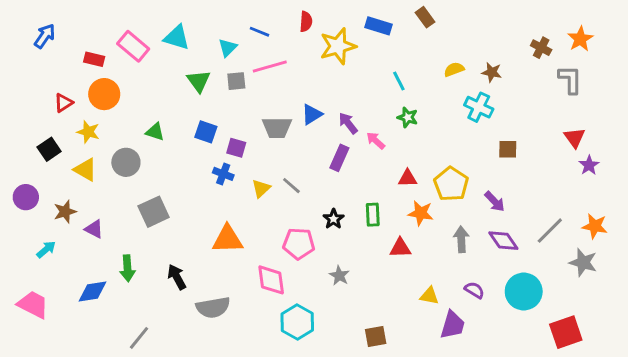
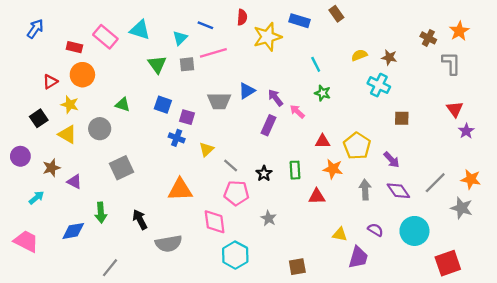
gray line: (291, 186) -> (231, 165), moved

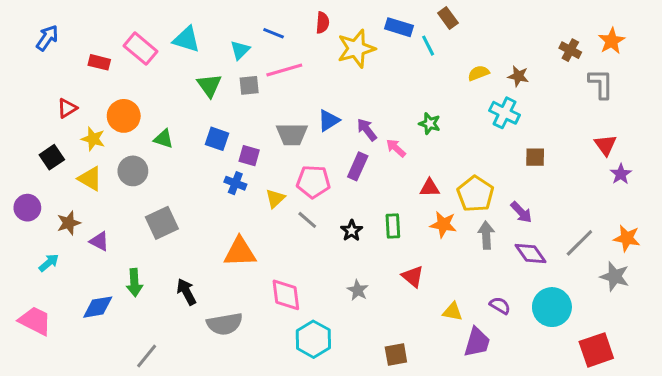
cyan line: (316, 64) -> (428, 46), moved
orange circle: (82, 75) -> (124, 116), moved
gray arrow: (365, 190) -> (486, 235), moved
pink pentagon: (236, 193) -> (313, 182), moved
red triangle: (317, 196) -> (413, 276), moved, turned 42

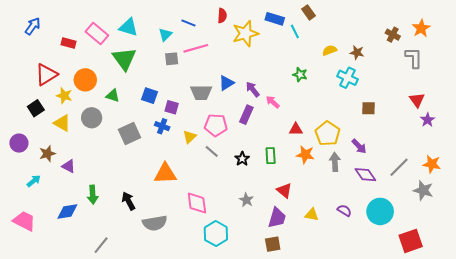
green triangle: (209, 85) -> (124, 59), moved, size x1.4
red triangle: (67, 108) -> (46, 75), size x1.6
green star: (430, 124) -> (300, 75), moved
gray square: (162, 223) -> (130, 134), moved
purple trapezoid: (477, 342) -> (277, 218), moved

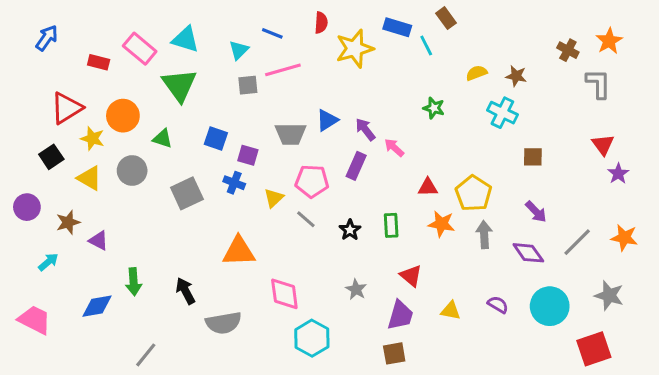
purple arrow: (359, 146) -> (536, 212), moved
gray star: (423, 190) -> (609, 295), moved

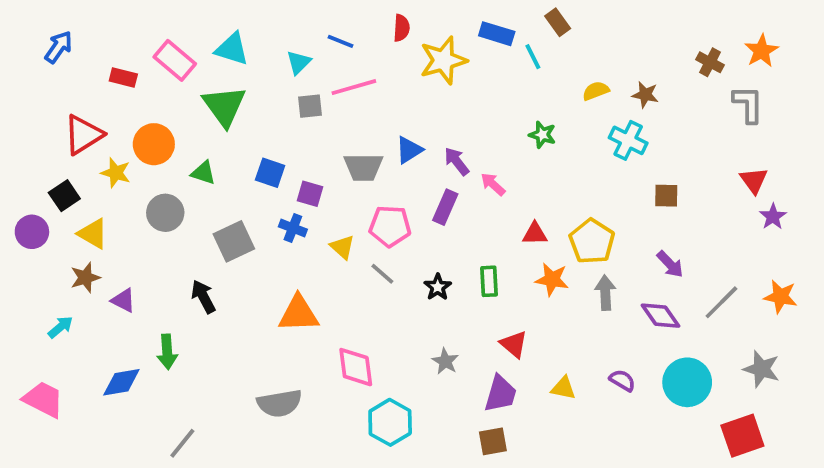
yellow triangle: (89, 178) -> (93, 234), moved
yellow triangle: (274, 198) -> (342, 247), turned -35
purple circle: (27, 207) -> (32, 232), moved
black arrow: (185, 291) -> (203, 297), moved

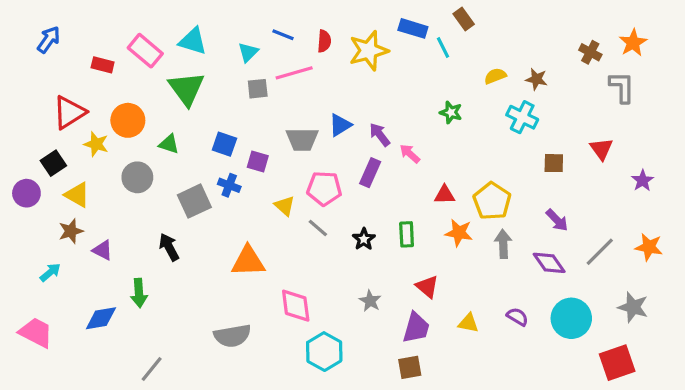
red semicircle: (401, 28) -> (324, 41), moved
red triangle: (754, 180) -> (601, 149), moved
blue cross: (293, 228) -> (229, 185), moved

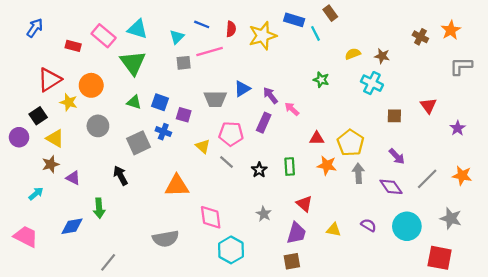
gray L-shape: (622, 87) -> (461, 66), moved, turned -90
green triangle: (169, 144) -> (134, 102), moved
red square: (617, 363) -> (440, 258), turned 30

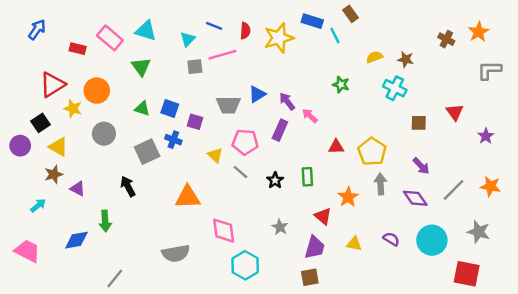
green triangle: (133, 63) -> (141, 67), size x0.7
orange star: (327, 165) -> (348, 197), moved, turned 30

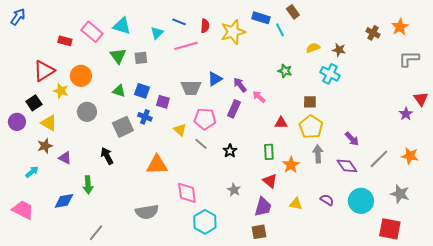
blue arrow: (37, 30) -> (18, 17), moved
gray square: (195, 67) -> (141, 58), moved
red triangle: (455, 112) -> (421, 99), moved
brown square: (419, 123) -> (310, 102), moved
green rectangle: (307, 177) -> (269, 152), moved

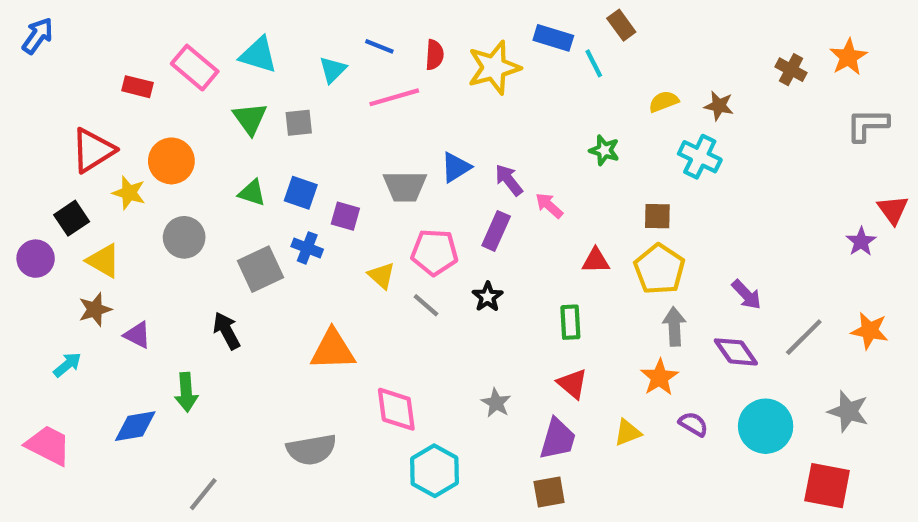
black star: (230, 151) -> (488, 297), moved
orange star: (291, 165) -> (659, 377), moved
yellow triangle: (296, 204) -> (628, 433), turned -32

